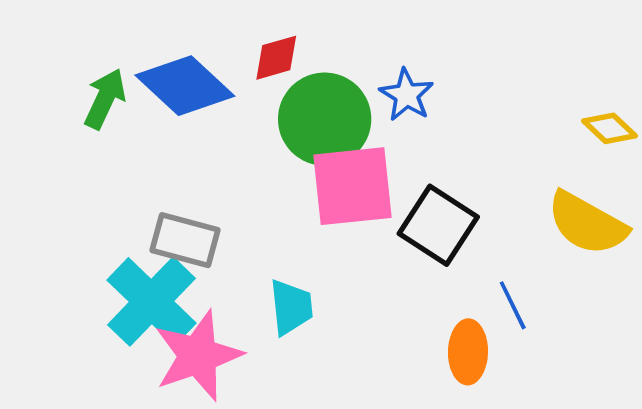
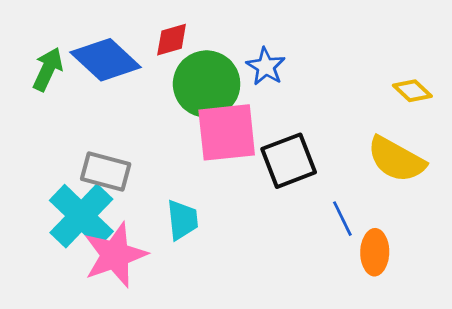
black square: (438, 225) -> (289, 161), turned 36
orange ellipse: (468, 352) -> (375, 252), moved

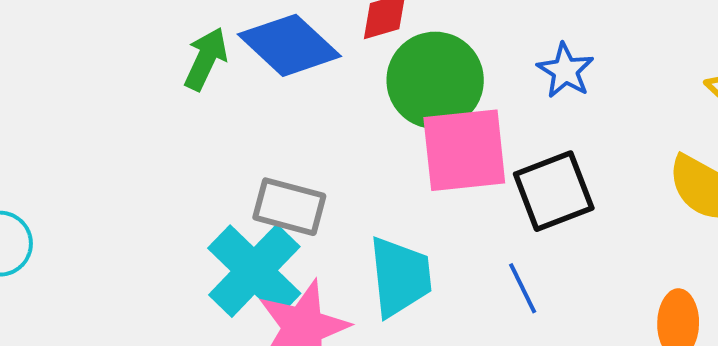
blue star: (266, 67) -> (565, 71), moved
blue line: (342, 219) -> (523, 288), moved
cyan trapezoid: (182, 220) -> (400, 277), size x1.4

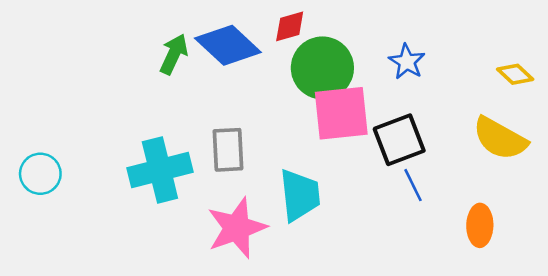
gray rectangle: (289, 207) -> (228, 150), turned 72
cyan cross: (254, 271) -> (160, 170), moved, turned 32
blue line: (523, 288) -> (413, 185), moved

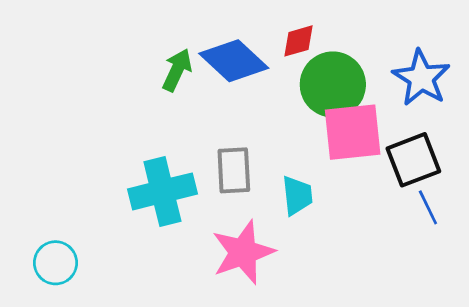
blue star: (407, 62) -> (421, 78), size x1.5
cyan circle: (40, 174) -> (55, 263), moved
cyan trapezoid: (300, 195) -> (297, 195), moved, size x0.7

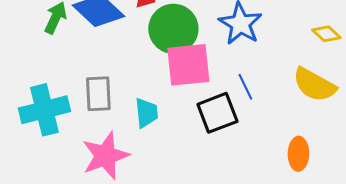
black square: (413, 160) -> (217, 113), moved
blue line: (428, 207) -> (245, 87), moved

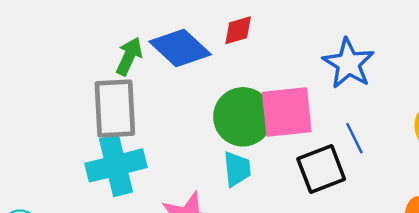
green circle: (173, 29) -> (243, 117), moved
gray rectangle: (98, 94) -> (115, 109), moved, size x1.4

